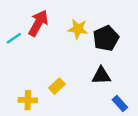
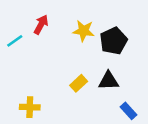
red arrow: (38, 23) -> (41, 25), size x0.7
yellow rectangle: (57, 86) -> (79, 83), moved

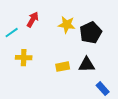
yellow rectangle: (79, 83) -> (63, 67), turned 32
yellow cross: (30, 107) -> (24, 58), moved

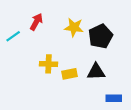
yellow cross: (24, 58) -> (49, 64), moved
blue rectangle: (103, 89) -> (114, 98), turned -48

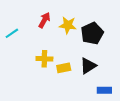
red arrow: (36, 22) -> (44, 20), moved
black triangle: (96, 72) -> (88, 66), turned -30

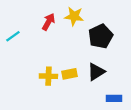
yellow star: (68, 25) -> (74, 16), moved
yellow cross: (44, 59) -> (48, 76), moved

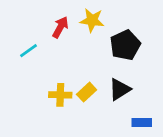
cyan line: (13, 36) -> (29, 51), moved
yellow rectangle: (70, 74) -> (87, 92), turned -32

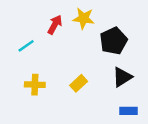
black triangle: (120, 89) -> (122, 77), moved
yellow cross: (60, 95) -> (35, 85), moved

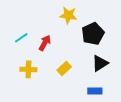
red arrow: (55, 25) -> (45, 43), moved
blue rectangle: (129, 111) -> (95, 91), moved

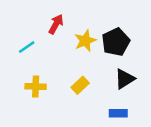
yellow star: (68, 15) -> (85, 41), moved, turned -30
red arrow: (45, 43) -> (56, 24), moved

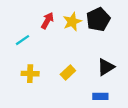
yellow star: (85, 41) -> (72, 22), moved
black pentagon: (116, 42) -> (98, 19), moved

